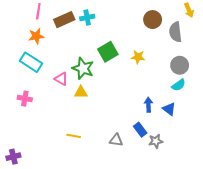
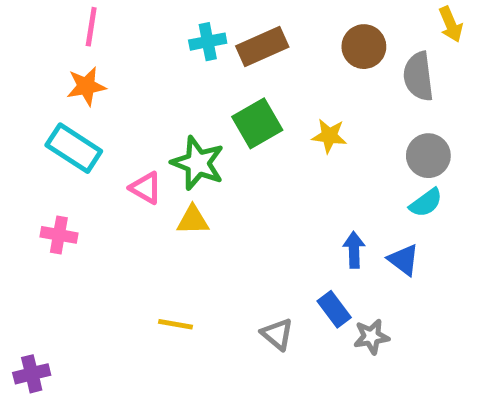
brown rectangle: (64, 20) -> (262, 47), moved
gray triangle: (116, 140) -> (277, 334), turned 32

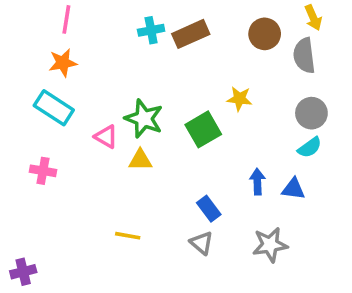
yellow arrow: (451, 24) -> (313, 18), moved
green square: (257, 123) -> (203, 129), moved
blue triangle: (404, 260) -> (293, 189), turned -30
blue rectangle: (334, 309) -> (209, 209), moved
gray star: (371, 337) -> (270, 245), size x1.4

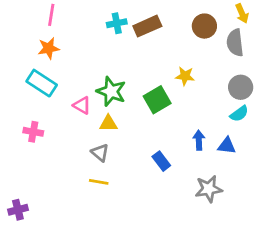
gray triangle: (202, 243) -> (100, 153), moved

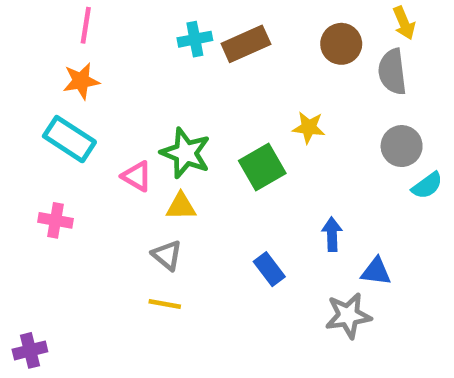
cyan semicircle: (239, 114) -> (427, 186), moved
blue triangle: (227, 146) -> (376, 271), moved

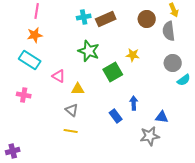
green star: (186, 153) -> (89, 51), moved
blue arrow: (332, 234) -> (134, 103), moved

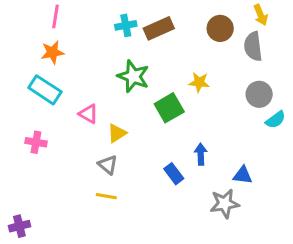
yellow triangle: (78, 89) -> (117, 133), turned -32

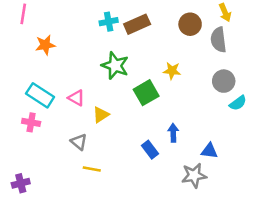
pink line: (55, 16) -> (23, 14), moved
cyan rectangle: (45, 90) -> (40, 95), moved
gray triangle: (108, 165) -> (79, 142), moved
purple cross: (19, 226) -> (21, 183), moved

